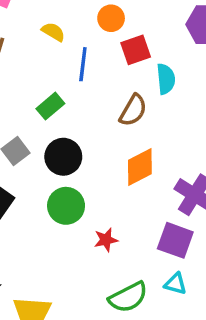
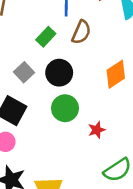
brown semicircle: (133, 110) -> (81, 32), moved

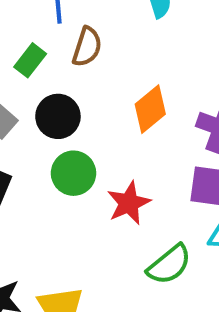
red star: (97, 130) -> (129, 203), size x1.5

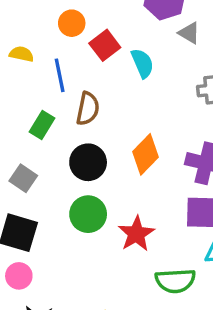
black circle: (58, 116) -> (88, 162), moved
green semicircle: (169, 265) -> (175, 281), turned 42

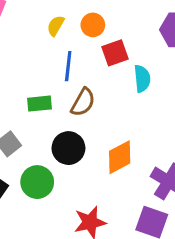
yellow semicircle: (22, 54) -> (56, 26), moved, turned -90
green rectangle: (42, 125) -> (39, 104), turned 35
green circle: (88, 214) -> (37, 182), moved

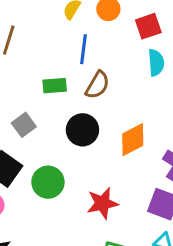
red square: (115, 53) -> (148, 26), moved
green circle: (37, 182) -> (48, 182), moved

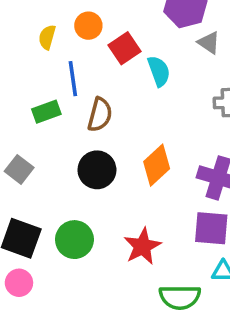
red square: (148, 26) -> (124, 48), moved
green rectangle: (55, 86) -> (46, 112), moved
gray square: (24, 125) -> (19, 169), moved

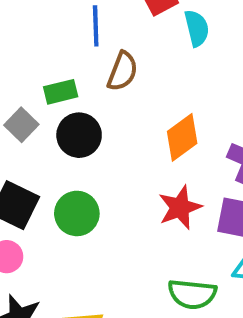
green rectangle: (46, 112) -> (61, 92), moved
black circle: (97, 170) -> (79, 135), moved
red star: (142, 246) -> (180, 207), moved

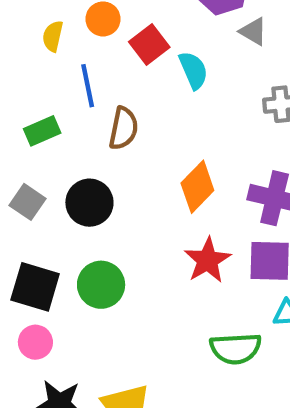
green rectangle: (61, 92) -> (42, 131), moved

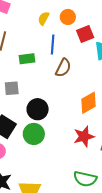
gray square: (27, 202) -> (12, 88), turned 35
black circle: (89, 203) -> (38, 109), moved

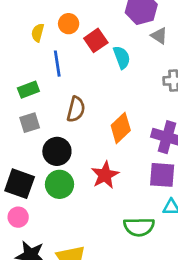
brown semicircle: (63, 68) -> (76, 109), moved
gray square: (12, 88) -> (30, 123), moved
red star: (84, 136) -> (105, 175), moved

